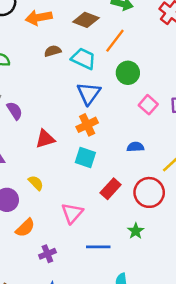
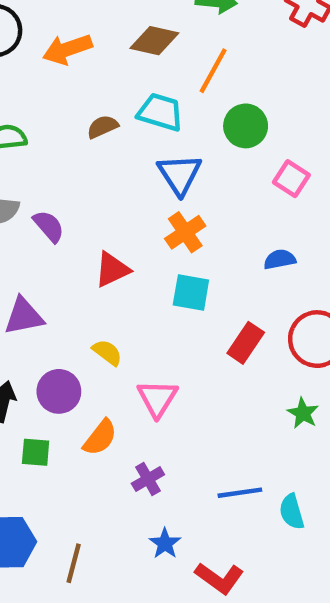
brown semicircle: (53, 51) -> (103, 127), moved
pink triangle: (72, 213) -> (157, 398), moved
blue line: (98, 247) -> (240, 493), moved

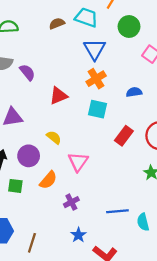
blue semicircle: (280, 259) -> (134, 92), moved

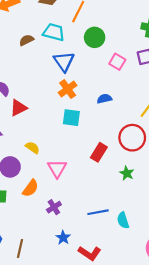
red triangle: (58, 96) -> (19, 108), moved
red rectangle: (124, 136) -> (99, 152), moved

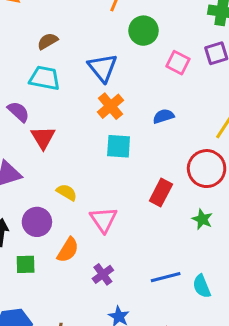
cyan trapezoid: (54, 32) -> (45, 78), moved
red triangle: (19, 108) -> (43, 138), turned -30

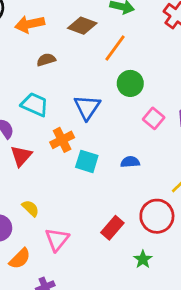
brown semicircle: (48, 41) -> (46, 60), moved
orange cross: (111, 106) -> (62, 140), moved
cyan square: (119, 146) -> (87, 161), moved

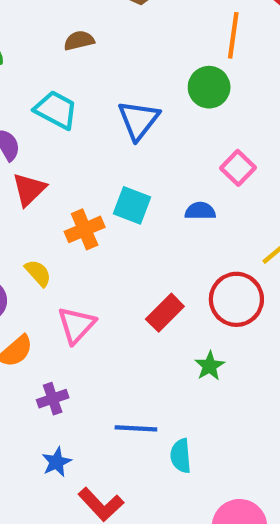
orange line: (115, 48) -> (233, 35), moved, turned -32
pink square: (154, 118) -> (238, 168), moved
orange cross: (62, 140) -> (85, 229), moved

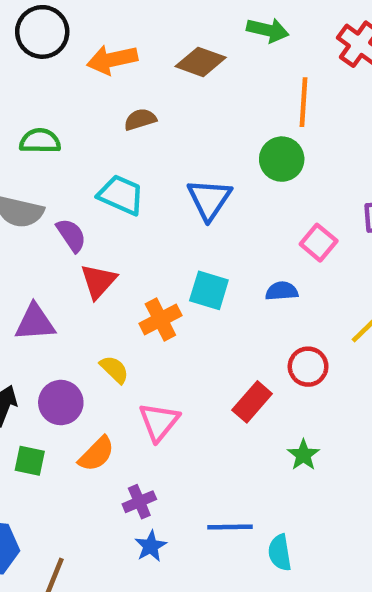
red circle: (236, 299) -> (308, 367), moved, size x0.7
blue star: (57, 462) -> (151, 546), moved

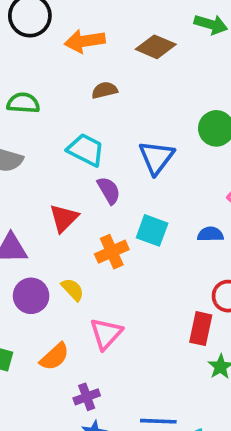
purple semicircle: (71, 235) -> (109, 190), moved
red rectangle: (252, 402) -> (201, 329), moved, turned -32
purple circle: (61, 403) -> (31, 296), moved

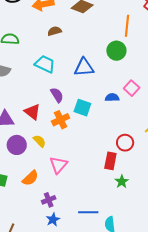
blue triangle: (156, 157) -> (84, 67), turned 50
purple semicircle: (109, 190) -> (57, 95), moved
red triangle: (64, 218) -> (32, 112), moved, turned -36
blue semicircle: (210, 234) -> (112, 97), moved

